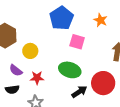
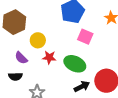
red star: (37, 78) -> (49, 57), moved

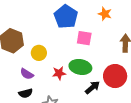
red star: (49, 57) -> (59, 73), moved

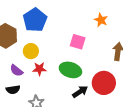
blue pentagon: (66, 17) -> (35, 20), moved
red star: (59, 73) -> (39, 69), moved

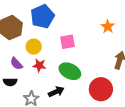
pink square: (78, 42) -> (68, 42), moved, turned -35
black arrow: (80, 92) -> (56, 92), moved

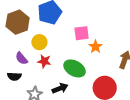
orange star: (108, 27) -> (95, 47), moved
pink square: (68, 42) -> (82, 33), moved

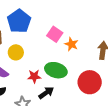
pink square: (82, 33) -> (55, 34), turned -35
red star: (44, 61) -> (34, 76), moved

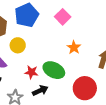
pink square: (55, 34) -> (63, 17), moved

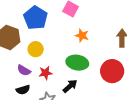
orange star: (74, 47) -> (82, 35), moved
red star: (31, 72) -> (46, 73), moved

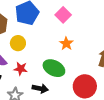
black arrow: (70, 86) -> (40, 88), turned 35

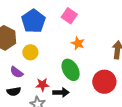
green ellipse: (54, 68) -> (71, 70), turned 45
red star: (21, 69) -> (42, 85), moved

